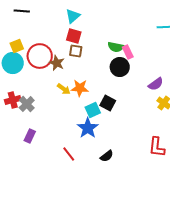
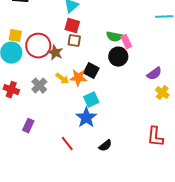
yellow square: (17, 46) -> (15, 36), turned 32
red cross: (13, 100) -> (11, 90), turned 35
black square: (108, 103) -> (91, 71), moved
gray cross: (27, 104) -> (39, 86), moved

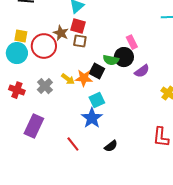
green semicircle: (114, 37) -> (111, 60), moved
brown star: (55, 53) -> (61, 33), moved
purple semicircle: (154, 74) -> (142, 71), moved
purple rectangle: (28, 126) -> (34, 126), size x1.6

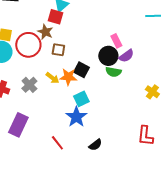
red square: (78, 26) -> (55, 17), moved
brown square: (80, 41) -> (58, 50), moved
green semicircle: (111, 60) -> (113, 72), moved
purple semicircle: (142, 71) -> (126, 56), moved

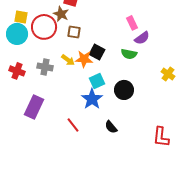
black circle: (108, 56) -> (124, 90), moved
gray cross: (29, 85) -> (45, 67), turned -35
red L-shape: (145, 136) -> (161, 137), moved
black semicircle: (95, 145) -> (111, 127), turned 88

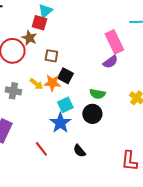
pink rectangle: (132, 23) -> (114, 42), moved, size x1.6
brown square: (74, 32) -> (51, 56), moved
green semicircle: (129, 54) -> (97, 94), moved

